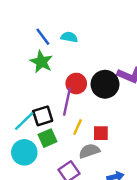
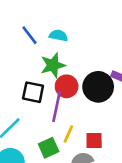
green star: (41, 62) -> (53, 65), moved, turned 30
black square: (43, 116) -> (33, 92), moved, turned 30
green square: (47, 138) -> (49, 148), moved

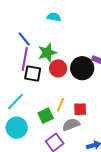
blue line: (29, 35) -> (24, 39), moved
cyan semicircle: (58, 35) -> (54, 17), moved
purple line: (57, 106) -> (25, 59), moved

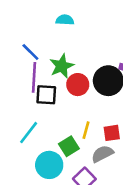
cyan circle: (17, 128) -> (49, 165), moved

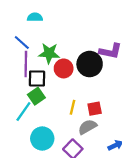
cyan semicircle: (65, 20) -> (35, 17), moved
green star: (62, 66) -> (49, 53), turned 30
green square: (69, 146) -> (36, 96), moved

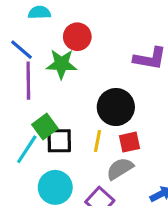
black circle: (90, 64) -> (116, 107), moved
red circle: (64, 68) -> (77, 37), moved
black square: (37, 79) -> (59, 141), moved

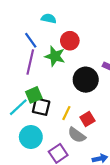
black circle: (116, 107) -> (86, 80), moved
red square: (129, 142) -> (87, 119), turned -32
gray semicircle: (120, 169) -> (77, 135), turned -126

